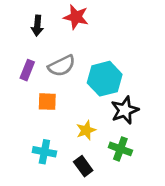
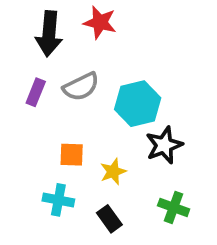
black arrow: (37, 26) -> (49, 34), size x1.6
orange square: (47, 102) -> (72, 155), moved
green cross: (120, 149) -> (174, 207), moved

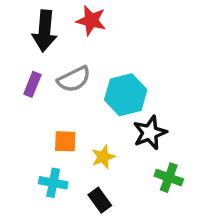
green cross: (174, 207) -> (169, 178), moved

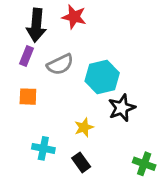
purple rectangle: (32, 84) -> (27, 56), moved
orange square: (65, 141) -> (28, 97), moved
green cross: (169, 178) -> (144, 164), moved

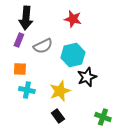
red star: (74, 17) -> (73, 19), moved
yellow star: (84, 127) -> (60, 91), size x1.5
cyan cross: (43, 148) -> (27, 90), moved

